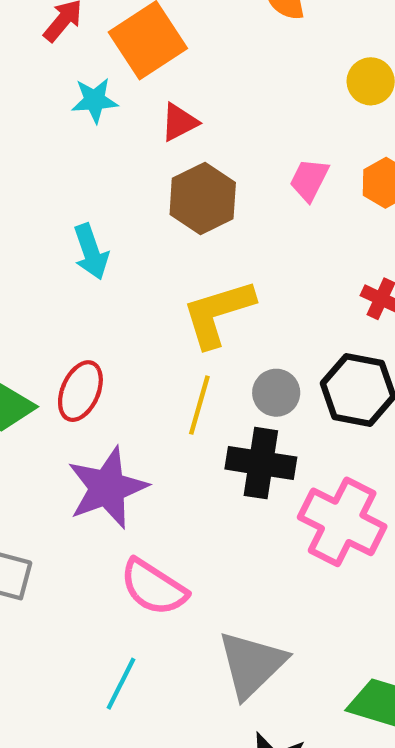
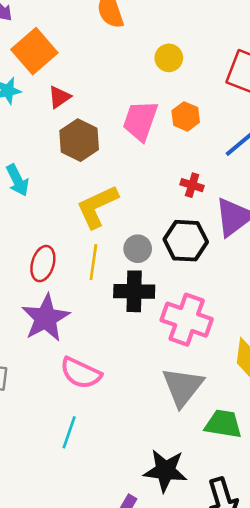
pink trapezoid: (309, 180) -> (140, 121), size x1.6
red ellipse: (80, 391) -> (43, 264), moved
gray triangle: (252, 664) -> (183, 387), moved

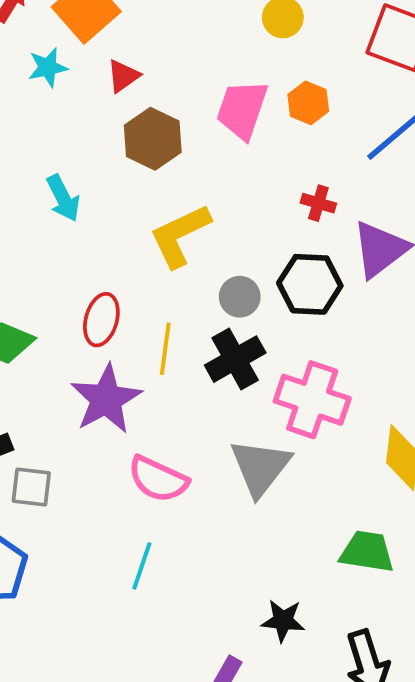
yellow line: (93, 262) -> (165, 349), moved
black cross: (134, 291) -> (235, 359), turned -30
gray triangle: (183, 387) -> (260, 467), moved
black star: (165, 471) -> (283, 621), size x0.7

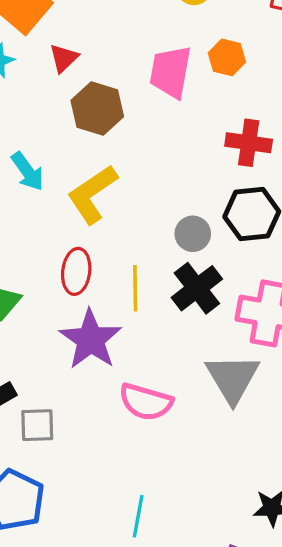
red cross: (318, 203) -> (249, 143), size x1.5
yellow L-shape: (180, 235) -> (92, 194), moved
cyan line: (142, 566) -> (138, 516), moved

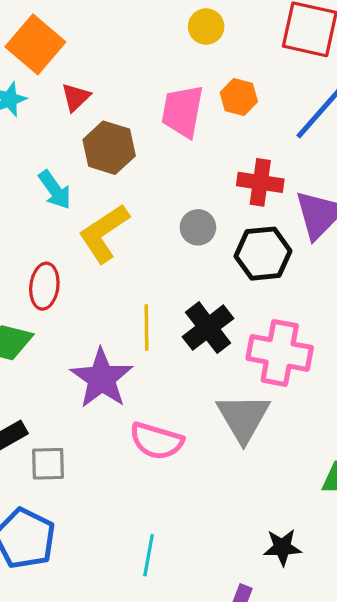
cyan arrow: (28, 171) -> (55, 190), moved
gray circle: (193, 234) -> (198, 227), moved
red ellipse: (76, 271) -> (44, 286), moved

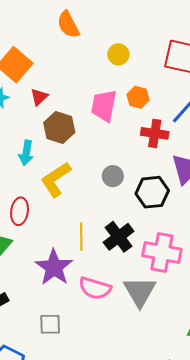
red cross: (260, 182) -> (155, 133), moved
cyan arrow: (55, 190) -> (26, 153), turned 45
pink semicircle: (157, 441) -> (95, 288), moved
gray square: (48, 464) -> (50, 324), moved

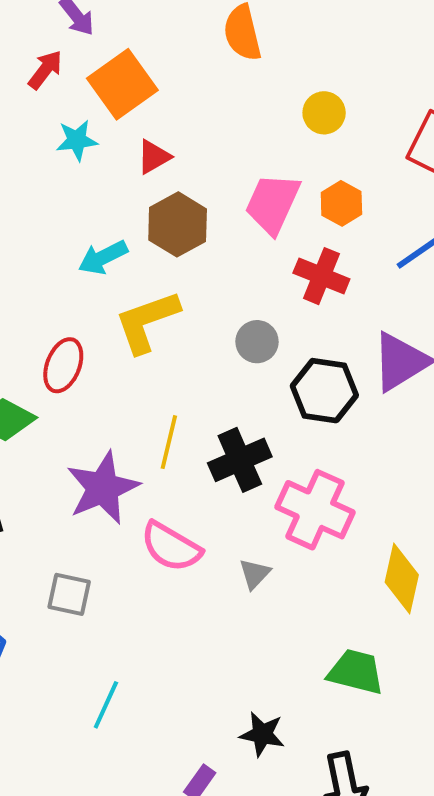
red cross: (155, 133) -> (321, 276), moved
cyan arrow: (26, 153) -> (103, 257), turned 40
gray triangle: (140, 292) -> (255, 574), size x0.5

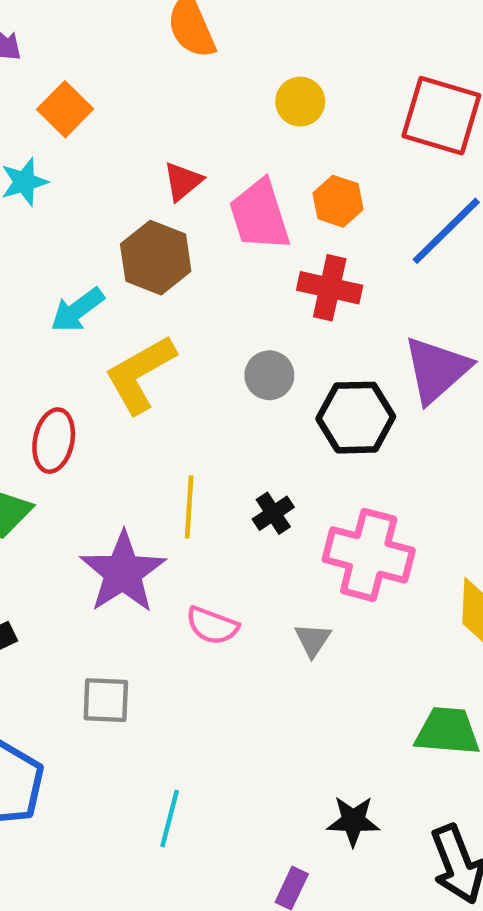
orange square: (122, 84) -> (65, 109), size x0.7
red triangle: (154, 157) -> (183, 181), moved
pink trapezoid: (272, 204) -> (260, 215), turned -32
black cross: (240, 460) -> (273, 513), size x0.6
pink semicircle: (171, 547) -> (212, 626), size x0.7

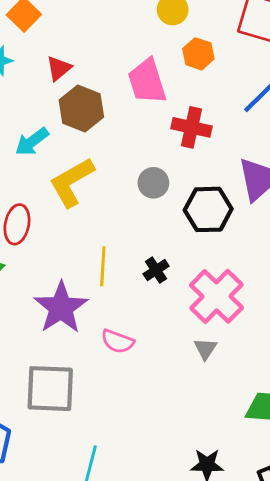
red triangle: (183, 181) -> (59, 68), moved
orange hexagon: (338, 201) -> (198, 54), moved
pink cross: (369, 555) -> (216, 296), turned 30
gray triangle: (313, 640) -> (205, 349), moved
gray square: (106, 700) -> (50, 389), size x1.6

